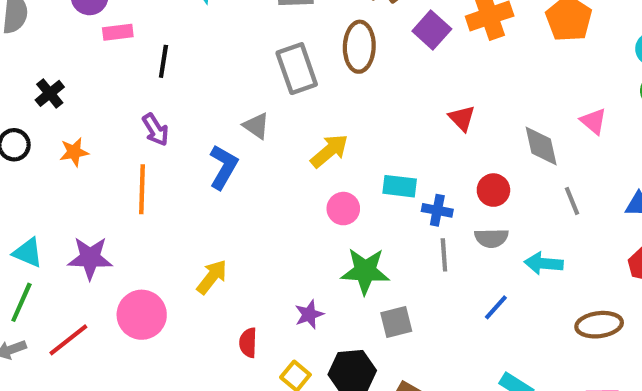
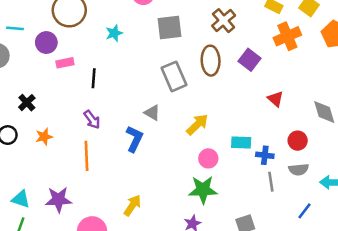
purple square: (432, 30) -> (249, 60), moved
green star: (365, 271) -> (203, 190), moved

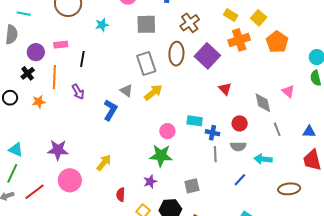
purple circle: (46, 43) -> (36, 52), moved
purple square: (249, 60) -> (207, 56), size x1.4
yellow arrow: (197, 124) -> (153, 92), moved
orange line: (87, 156) -> (54, 77), moved
purple star: (58, 200) -> (58, 150), moved

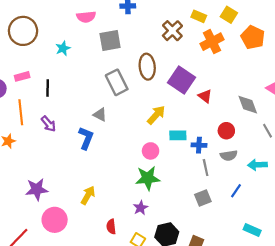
brown cross: (190, 23) -> (172, 31), moved
purple square: (207, 56) -> (181, 80), moved
yellow arrow: (153, 92) -> (156, 115), moved
gray square: (192, 186) -> (203, 198), moved

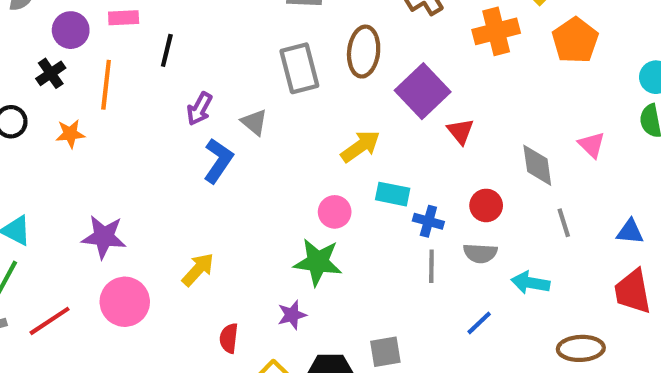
purple arrow: (48, 124) -> (199, 109), moved, turned 56
gray square: (203, 198) -> (385, 352), moved

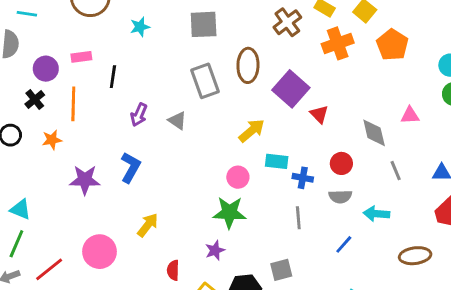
pink triangle: (592, 145) -> (410, 115), turned -42
blue L-shape: (218, 161) -> (130, 167), moved
purple star: (104, 237) -> (85, 180), moved
gray line: (431, 266) -> (298, 218), moved

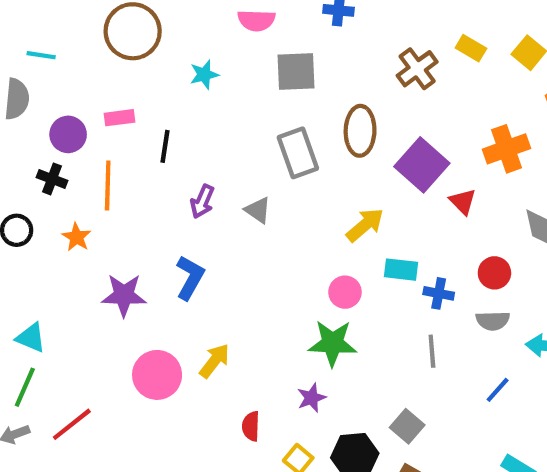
orange cross: (338, 43) -> (507, 149), moved
black cross: (35, 99) -> (52, 179), turned -30
orange star: (52, 140) -> (76, 237), turned -30
pink circle: (99, 252) -> (157, 375), moved
gray square: (281, 270) -> (407, 426), turned -35

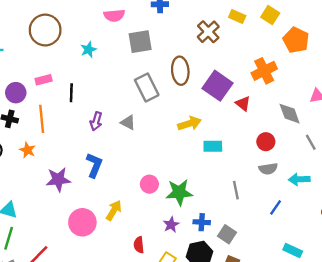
yellow arrow: (365, 225) -> (189, 123), turned 30
pink circle: (345, 292) -> (149, 184), moved
blue cross: (439, 293) -> (202, 222), moved

